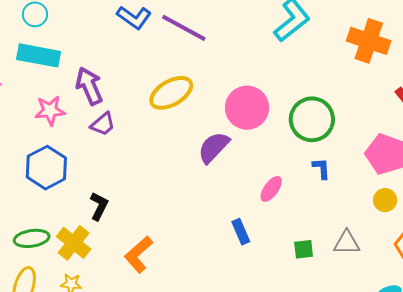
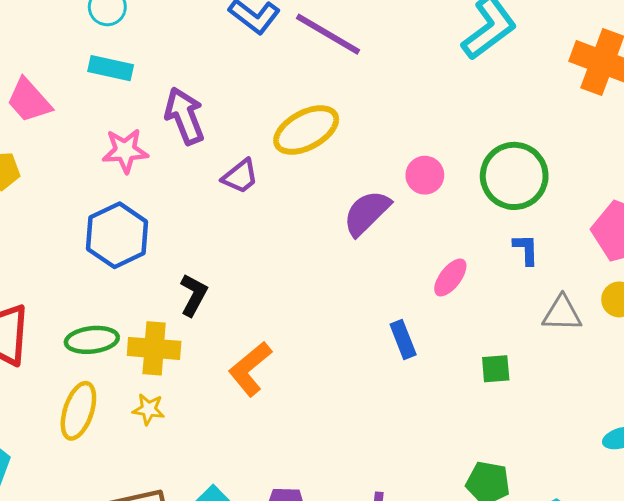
cyan rectangle: (39, 55) -> (111, 68), size x0.7
pink circle: (247, 108) -> (425, 175), moved, size x0.6
purple trapezoid: (103, 124) -> (240, 176), moved
yellow cross: (74, 243) -> (154, 348), turned -36
gray triangle: (347, 243) -> (562, 313), moved

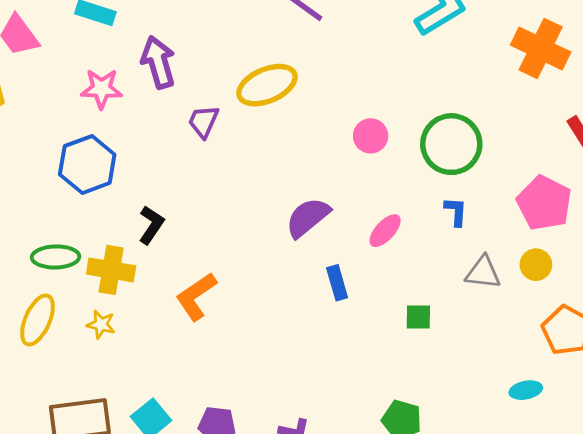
purple trapezoid: (240, 176) -> (203, 122), turned 147
purple semicircle: (367, 213) -> (308, 217), moved

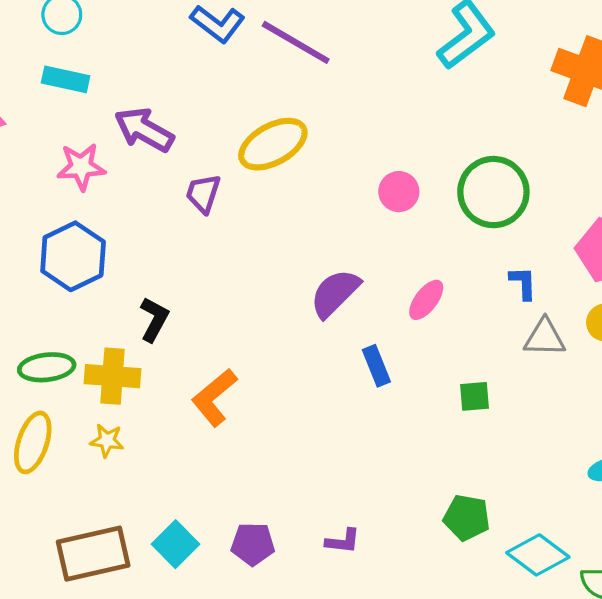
purple arrow: (158, 62) -> (144, 130), turned -39
blue L-shape: (456, 212) -> (523, 283), moved

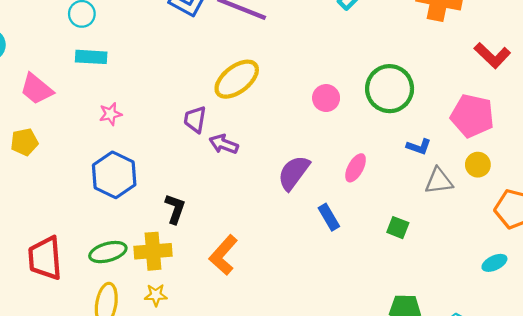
purple arrow: (144, 130) -> (224, 144), moved, size x0.7
pink star: (81, 167) -> (110, 114), size x0.7
blue L-shape: (523, 283) -> (419, 147), turned 120
green square: (475, 396) -> (398, 228), turned 35

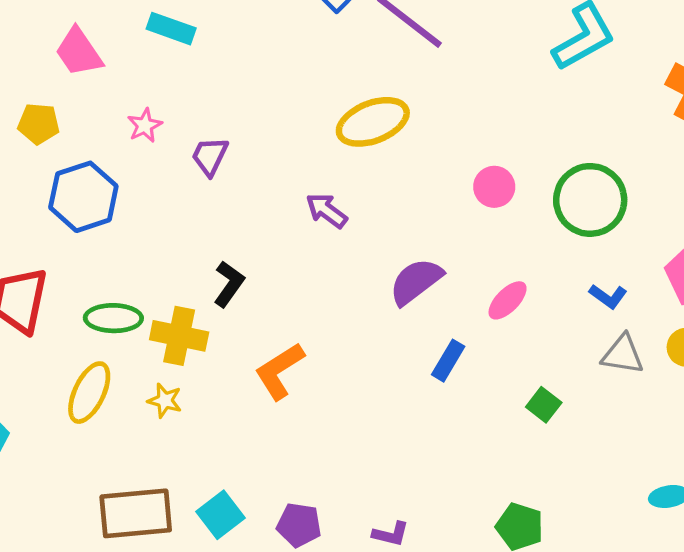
pink star: (110, 114) -> (145, 125), moved, turned -30
purple trapezoid: (195, 119) -> (210, 156), moved
blue hexagon: (114, 175) -> (83, 197), moved
blue rectangle: (329, 217) -> (448, 361), turned 45

